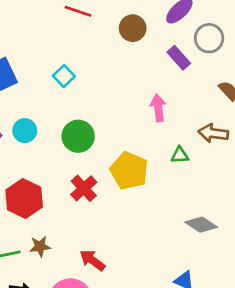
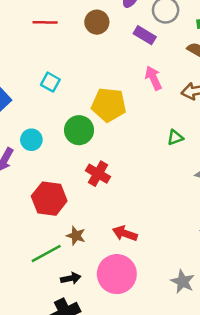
pink arrow: (158, 108) -> (153, 78), moved
green triangle: (180, 155) -> (175, 137), moved
yellow pentagon: (129, 171) -> (109, 105), moved
brown star: (40, 246) -> (76, 236), turned -30

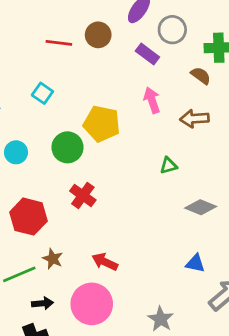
red line: (45, 22) -> (59, 43), moved

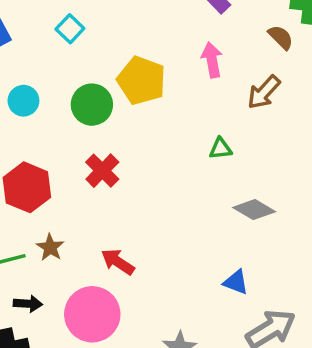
brown arrow: (194, 119) -> (264, 92), turned -52

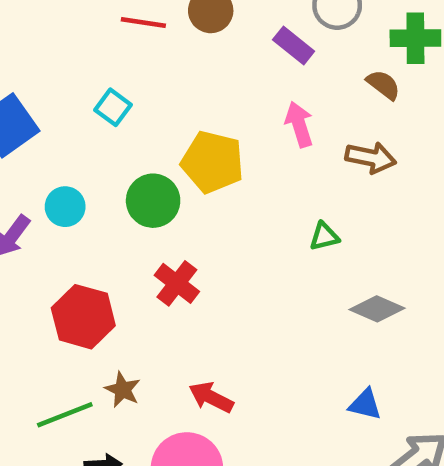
brown arrow: (264, 92) -> (371, 158), turned -114

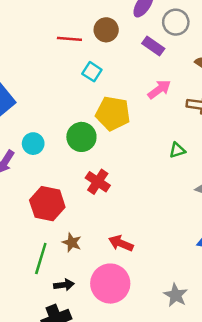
cyan square: (113, 107) -> (92, 72), moved
pink arrow: (299, 124) -> (159, 89), turned 75
green line: (65, 415) -> (41, 258), turned -48

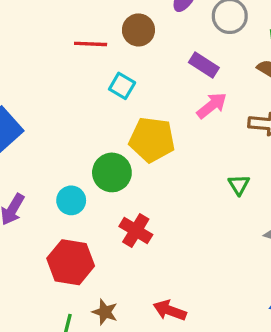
purple rectangle: (153, 46) -> (204, 65), moved
cyan circle: (33, 144) -> (71, 200), moved
green triangle: (177, 150) -> (239, 185), turned -42

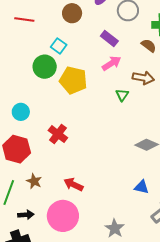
red line: (91, 44) -> (24, 20), moved
green circle: (112, 172) -> (45, 67), moved
green triangle: (239, 185) -> (122, 95), moved

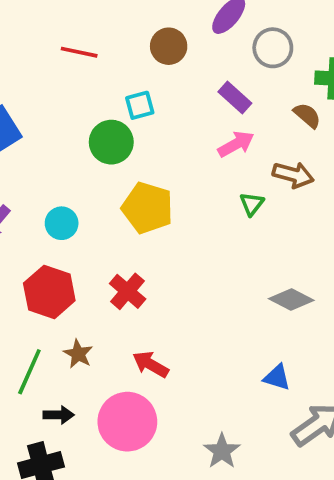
cyan square: (59, 46) -> (140, 105), turned 35
yellow pentagon: (73, 80) -> (147, 208), moved
red cross: (58, 134) -> (128, 291), moved

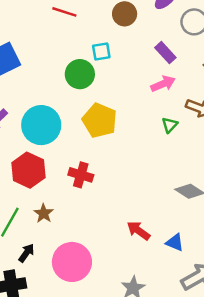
cyan circle: (62, 223) -> (41, 125), size x1.8
red cross: (128, 291) -> (81, 175), turned -30
red arrow: (151, 364) -> (138, 231), moved
black arrow: (59, 415) -> (26, 253), turned -60

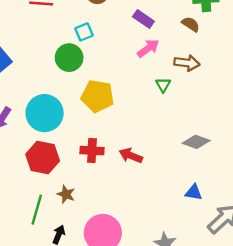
red arrow: (138, 231) -> (131, 156), moved

